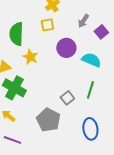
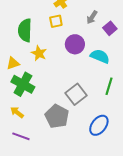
green line: (90, 90) -> (109, 86), moved
gray square: (67, 98) -> (76, 94), size x1.5
blue ellipse: (90, 129) -> (99, 125), turned 45

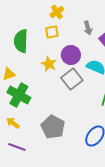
gray arrow: (92, 17) -> (88, 28), turned -48
yellow star: (39, 53) -> (49, 64), moved
gray square: (76, 94) -> (72, 79), moved

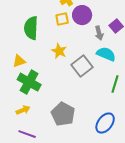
gray arrow: (88, 28) -> (99, 33), moved
purple circle: (71, 55) -> (82, 15), moved
yellow arrow: (13, 123) -> (23, 110), turned 120

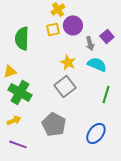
yellow star: (59, 51) -> (68, 62), moved
gray square: (82, 66) -> (65, 86), moved

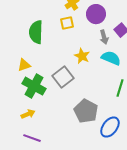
purple circle: (73, 25) -> (96, 14), moved
gray square: (65, 86) -> (63, 77), moved
gray pentagon: (54, 124) -> (86, 111), moved

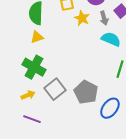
yellow star: (82, 56) -> (82, 18), moved
yellow triangle: (24, 65) -> (37, 37), moved
gray square: (63, 77) -> (55, 89), moved

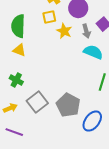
yellow triangle: (37, 37) -> (19, 50), turned 40
green cross: (34, 67) -> (16, 80), size x0.6

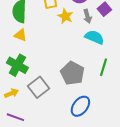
green cross: (16, 80) -> (17, 65), size x1.5
gray pentagon: (68, 105) -> (72, 73), moved
blue ellipse: (92, 121) -> (80, 106), moved

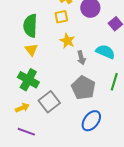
yellow star: (65, 16) -> (67, 41), moved
gray arrow: (87, 16) -> (81, 58), moved
yellow triangle: (20, 35) -> (31, 50), turned 32

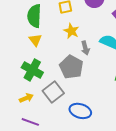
gray pentagon: (83, 88) -> (71, 67), moved
blue ellipse: (91, 121) -> (80, 111), moved, turned 70

